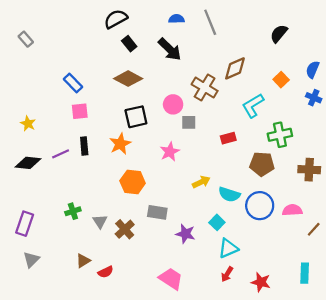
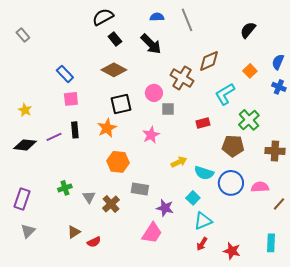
green cross: (280, 135) -> (249, 120), turned -30
pink trapezoid: (171, 279) -> (152, 233), moved, turned 90

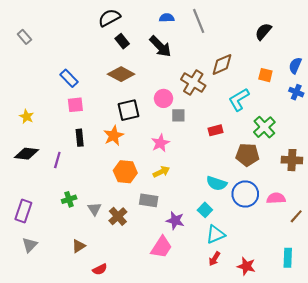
orange square: (250, 71) -> (265, 75), turned -32
purple line: (54, 137) -> (57, 160), moved, turned -49
yellow arrow: (179, 162) -> (161, 172), moved
red semicircle: (94, 242) -> (100, 269), moved

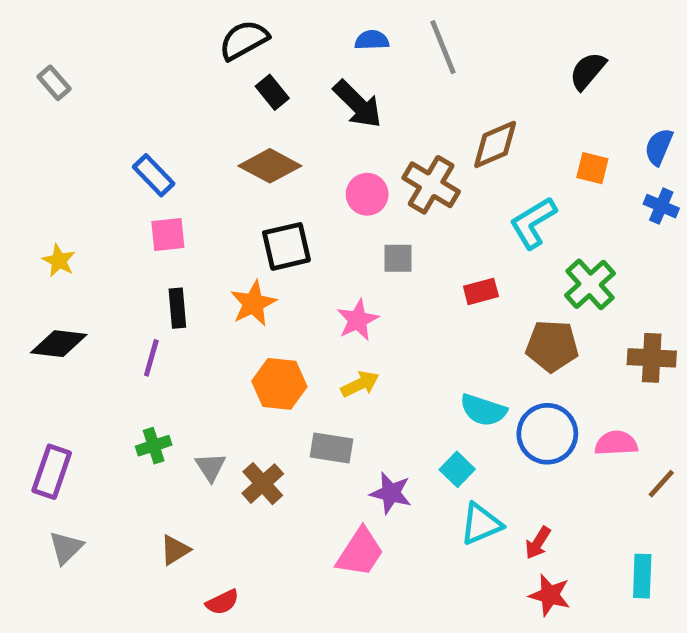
pink circle: (164, 98) -> (367, 194), moved
purple line: (57, 160) -> (151, 358), moved
red arrow: (214, 259) -> (538, 543), moved

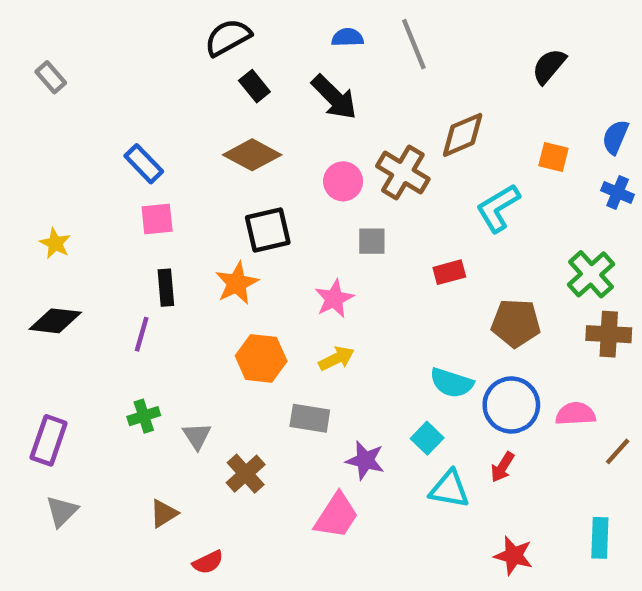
green cross: (590, 284) -> (591, 274), moved
brown cross: (263, 484) -> (246, 474), moved
cyan triangle: (481, 524) -> (449, 489), turned 33
red arrow: (538, 543) -> (502, 467), moved

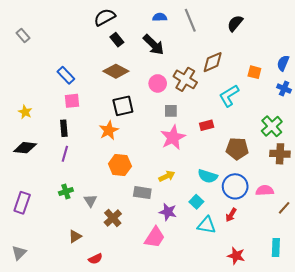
black semicircle: (549, 66) -> (235, 23), moved
black rectangle: (166, 288) -> (64, 128), moved
pink star: (334, 299) -> (173, 137), moved, size x1.4
yellow arrow: (336, 358) -> (167, 176), moved
gray triangle: (62, 511) -> (19, 253), moved

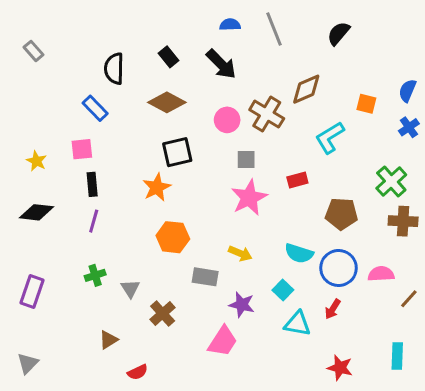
black semicircle: (105, 17) -> (114, 69), moved, turned -60
blue cross: (284, 89) -> (409, 127), turned 32
pink square: (72, 101) -> (82, 149), moved
yellow arrow: (167, 176) -> (240, 253), turned 49

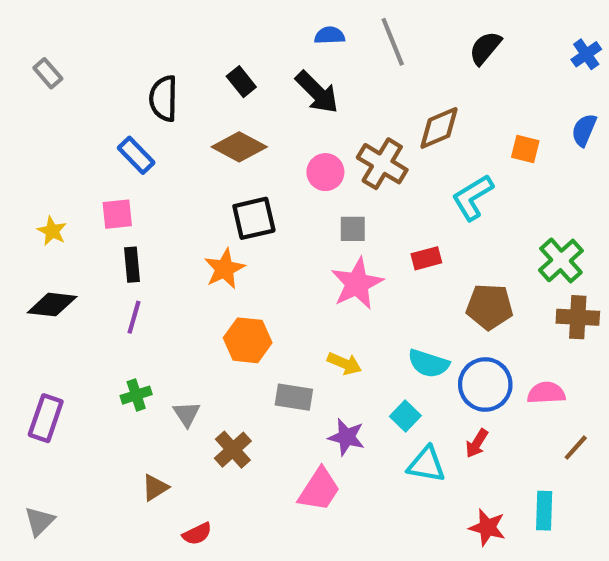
blue cross: (409, 127) -> (586, 54), moved
brown line: (409, 299) -> (576, 448), moved
cyan rectangle: (397, 356) -> (544, 511), moved

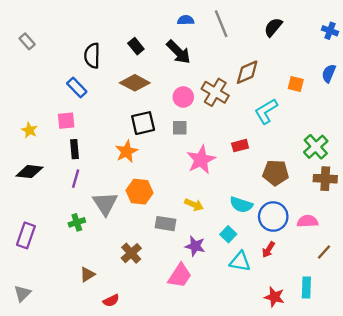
blue cross: (586, 54) -> (330, 31), turned -35
gray square: (353, 229) -> (180, 128), moved
gray triangle: (187, 414) -> (105, 203), moved, size x1.6

